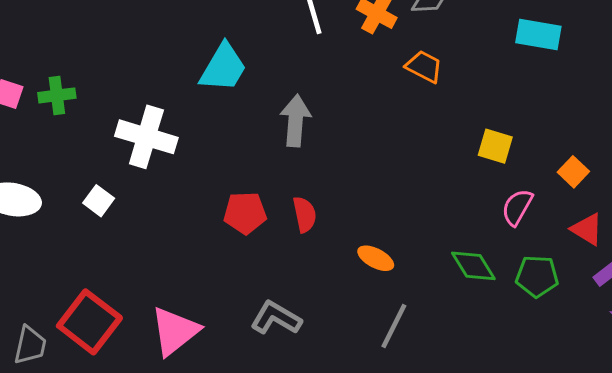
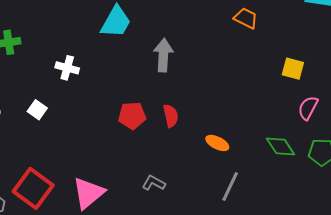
white cross: (146, 137) -> (67, 68), size x0.6
gray L-shape: (276, 318) -> (154, 183), size x0.7

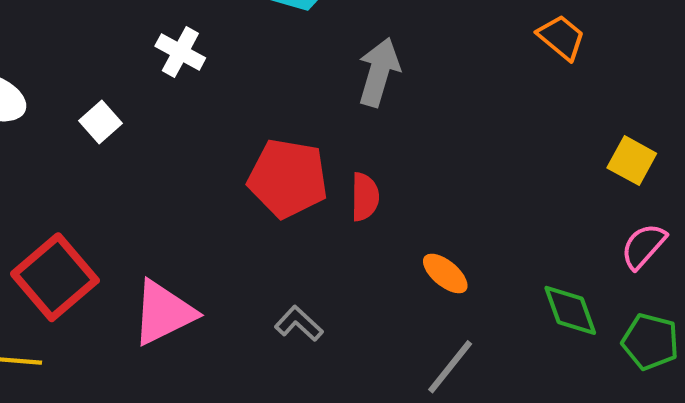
red pentagon: (132, 116) -> (288, 178), size x1.4

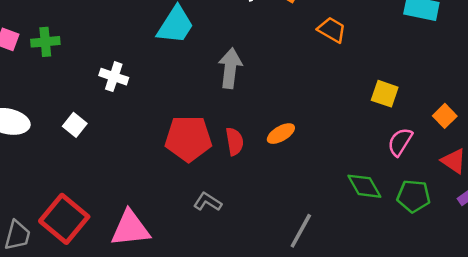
orange ellipse: (445, 273) -> (281, 134), moved, turned -60
pink triangle: (164, 313) -> (130, 228), turned 30
gray L-shape: (299, 324) -> (208, 202), moved

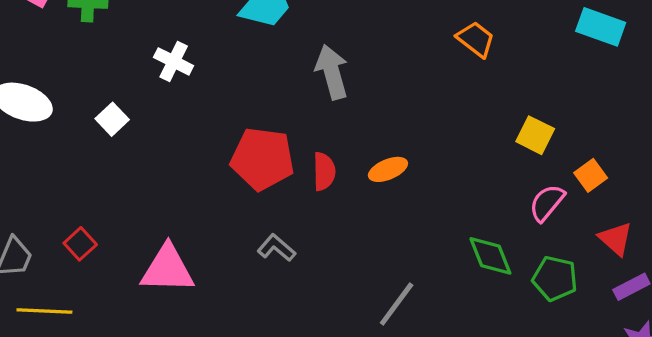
gray arrow: (230, 68) -> (332, 72), turned -30
orange square: (445, 116) -> (591, 175), moved
red square: (64, 219) -> (80, 244), size x0.5

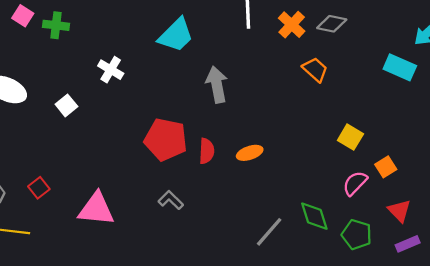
gray line: (397, 304) -> (269, 232), moved

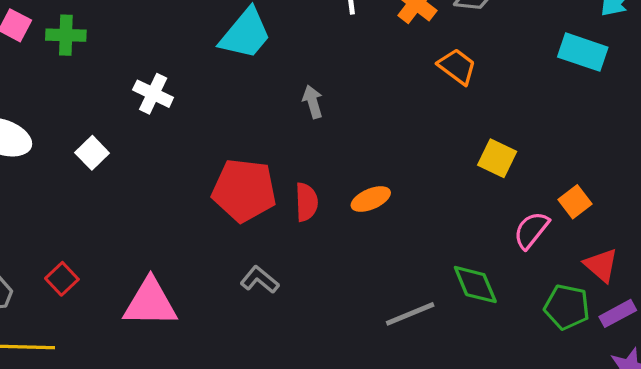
gray arrow: (217, 84) -> (313, 102), size x0.6
yellow square: (350, 137) -> (497, 158), moved
gray line: (269, 232) -> (410, 314), turned 32
green pentagon: (357, 234) -> (567, 307), moved

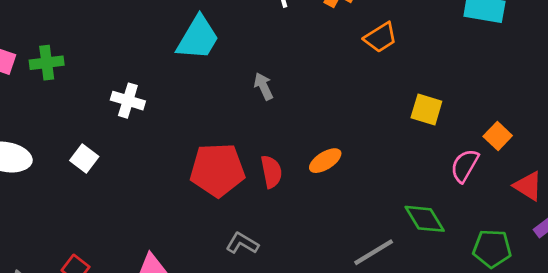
orange trapezoid: (457, 66) -> (380, 37), turned 120
green pentagon: (567, 307) -> (492, 249), moved

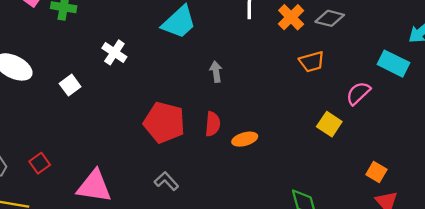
orange square: (498, 136) -> (376, 172), moved, turned -30
pink semicircle: (465, 166) -> (358, 93), moved
red semicircle: (271, 172) -> (213, 124), moved

